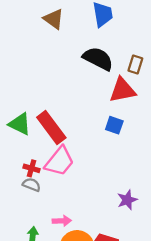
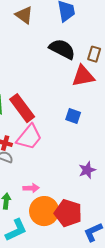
blue square: (114, 125) -> (73, 116), moved

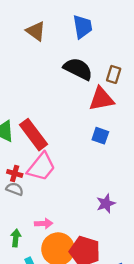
blue square: (73, 116) -> (100, 136), moved

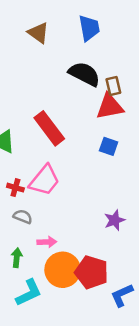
brown rectangle: (114, 74) -> (113, 86), moved, turned -30
red rectangle: (34, 135) -> (49, 128), moved
gray semicircle: (15, 189) -> (23, 217), moved

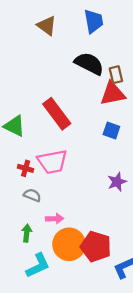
pink trapezoid: (44, 180) -> (52, 162), turned 40
purple star: (115, 220) -> (117, 182), moved

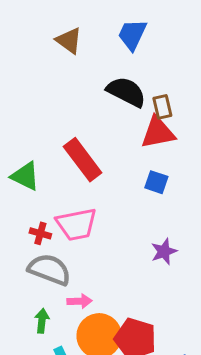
blue trapezoid: (94, 21) -> (132, 35), turned -145
gray semicircle: (32, 195) -> (49, 270), size x1.8

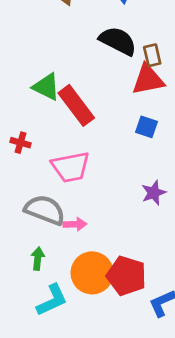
green triangle: (25, 176) -> (46, 87), moved
red cross: (40, 233) -> (20, 143), moved
pink arrow: (80, 301) -> (75, 224), moved

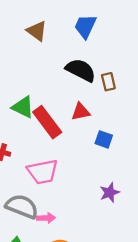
red triangle: (148, 80) -> (81, 112), moved, size x0.7

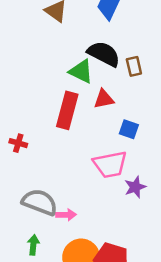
green triangle: (23, 107) -> (81, 71), moved
red rectangle: (47, 122) -> (67, 110), turned 52
pink trapezoid: (43, 172) -> (110, 164), moved

